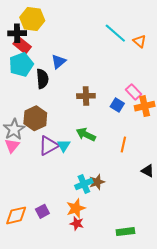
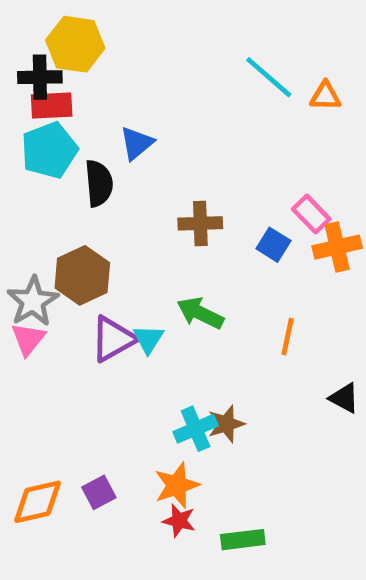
orange triangle: (140, 41) -> (325, 96), turned -40
red rectangle: (22, 45) -> (52, 106), turned -42
green rectangle: (125, 232) -> (243, 540), moved

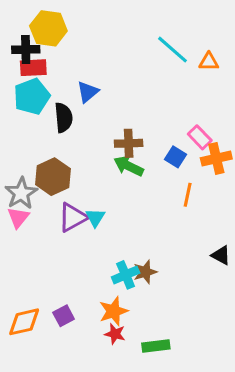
green arrow: (200, 313) -> (129, 166), moved
orange line: (288, 337) -> (188, 195), moved

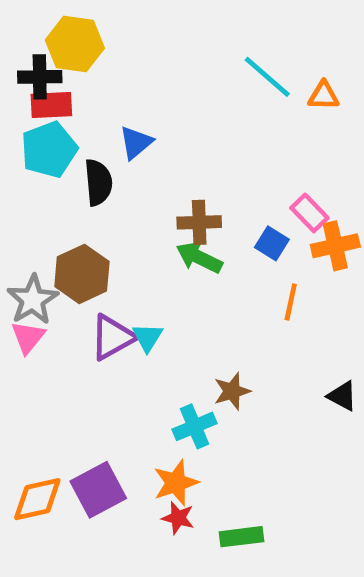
brown star: (145, 272) -> (232, 391), moved
purple square: (64, 316) -> (98, 490), size x1.6

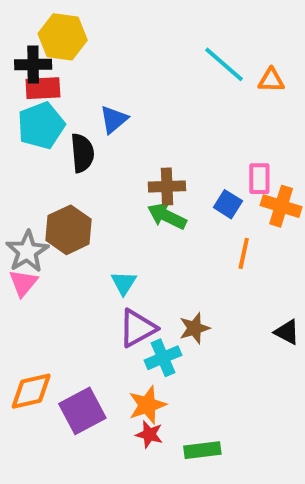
pink rectangle: (309, 213) -> (259, 179), turned 44
orange cross: (335, 246) -> (281, 206), turned 30
purple triangle: (112, 337) -> (137, 328), moved
orange diamond: (37, 499) -> (31, 391), moved

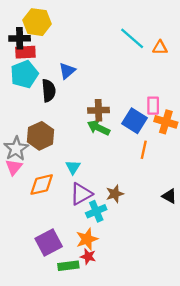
blue square: (228, 204) -> (134, 121), size x1.5
orange diamond: (31, 391) -> (42, 185), moved
green rectangle: (202, 450) -> (68, 266), moved

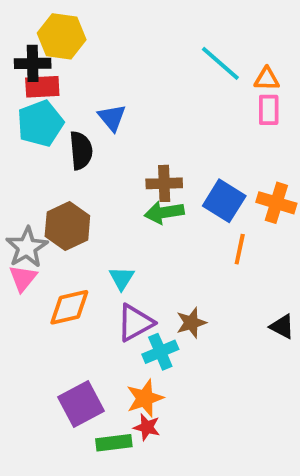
blue triangle: (67, 71) -> (112, 118), turned -30
pink rectangle: (153, 106) -> (269, 110), moved
green arrow: (99, 128) -> (164, 212), turned -35

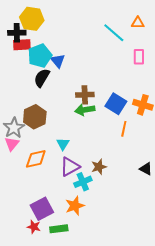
orange triangle: (267, 79) -> (138, 23), moved
cyan pentagon: (40, 123) -> (40, 56), moved
black semicircle: (81, 151) -> (42, 78), turned -144
red star: (147, 427) -> (34, 227), moved

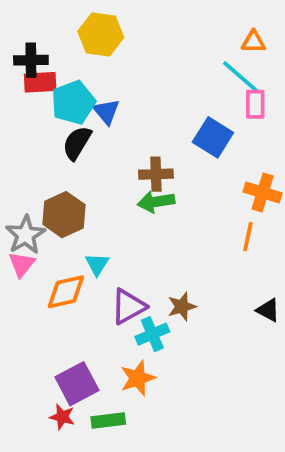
yellow hexagon: (32, 19) -> (101, 34), moved
cyan line: (114, 33) -> (241, 77), moved
blue square: (116, 104) -> (213, 137), moved
orange line: (124, 129) -> (248, 237), moved
cyan triangle: (63, 144) -> (97, 264), moved

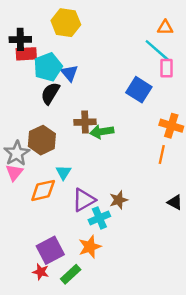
brown cross: (156, 174) -> (85, 122), moved
green rectangle: (108, 420) -> (71, 274), turned -36

